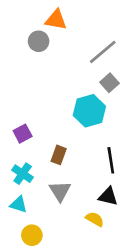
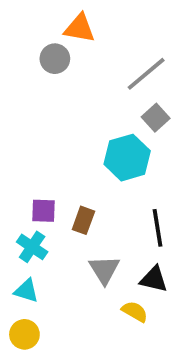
purple square: (23, 134) -> (43, 211), moved, turned 30
gray triangle: (60, 191) -> (104, 270), moved
yellow circle: (32, 235) -> (24, 334), moved

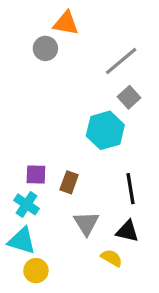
cyan triangle: (26, 291) -> (22, 241), size x1.4
yellow circle: (24, 334) -> (36, 271), moved

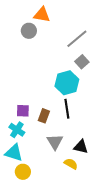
black line: (131, 189) -> (67, 109), moved

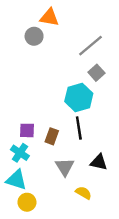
black triangle: (81, 147) -> (99, 162), moved

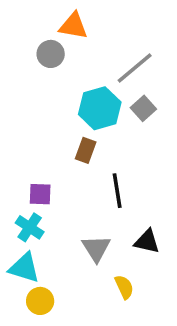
cyan hexagon: (79, 97) -> (100, 108), moved
brown rectangle: (52, 136) -> (86, 150), moved
yellow semicircle: (83, 193) -> (124, 287), turned 35

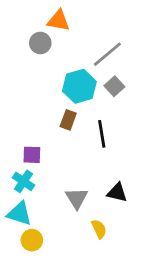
black line: (117, 191) -> (102, 134), moved

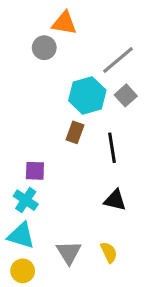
black triangle: (117, 193) -> (115, 200), moved
gray triangle: (77, 198) -> (69, 252), moved
yellow circle: (32, 240) -> (23, 271), moved

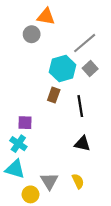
yellow circle: (23, 271) -> (31, 194), moved

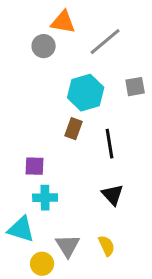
gray line: (85, 43) -> (105, 42), moved
gray square: (90, 68) -> (135, 87), moved, turned 32
cyan cross: (18, 144) -> (45, 198), moved, turned -35
black triangle: (82, 144) -> (113, 195), turned 35

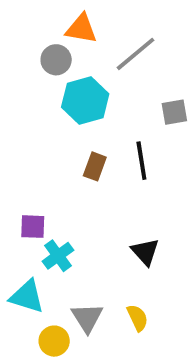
cyan hexagon: (86, 93) -> (85, 101), moved
black line: (110, 144) -> (141, 161), moved
purple square: (35, 166) -> (33, 227), moved
cyan cross: (45, 198) -> (58, 256), turned -35

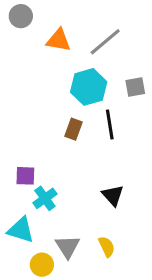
orange triangle: (81, 29) -> (58, 40), moved
gray circle: (56, 60) -> (21, 16), moved
cyan hexagon: (85, 101) -> (89, 87), moved

